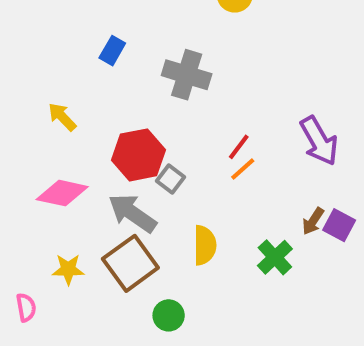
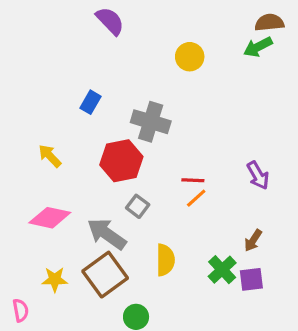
purple arrow: (319, 141) -> (258, 175), size x0.7
red line: (239, 147) -> (193, 180), turned 55
red hexagon: (138, 155) -> (121, 161), moved
purple square: (339, 225) -> (251, 279), moved, turned -35

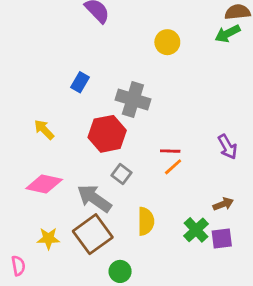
brown arrow: (253, 240) -> (223, 204), turned -144

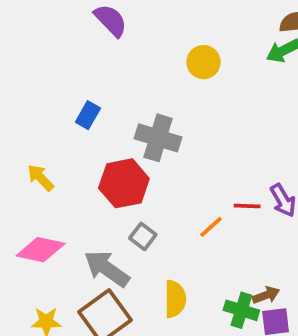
red line: (170, 151) -> (247, 206), moved
brown arrow: (223, 204) -> (266, 295), moved
green cross: (196, 230) -> (241, 310), turned -30

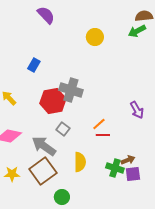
gray cross: (158, 138) -> (71, 90), moved
red line: (247, 206) -> (103, 135), moved

